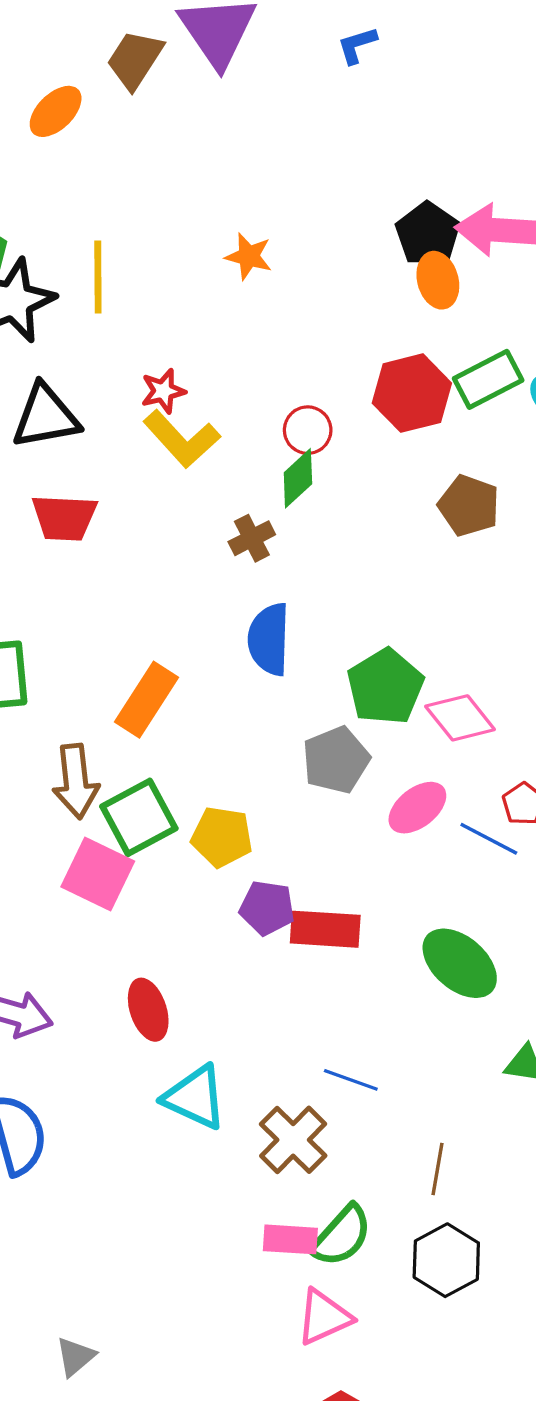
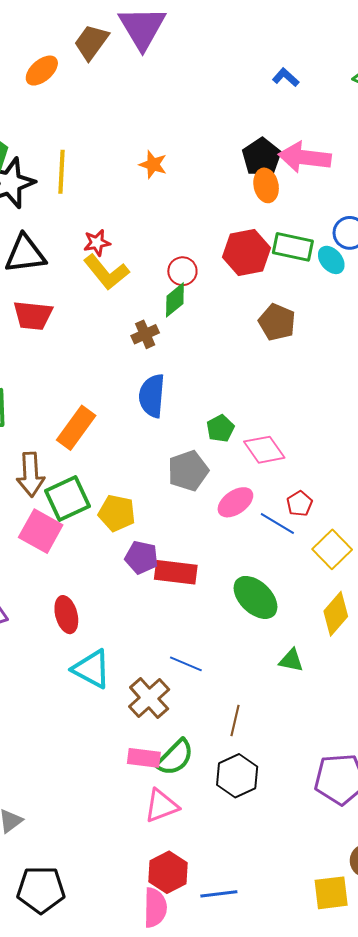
blue L-shape: (357, 45) -> (286, 77), moved, turned 56
green rectangle: (488, 379) -> (293, 247), turned 36
green pentagon: (385, 687) -> (220, 428), size x0.6

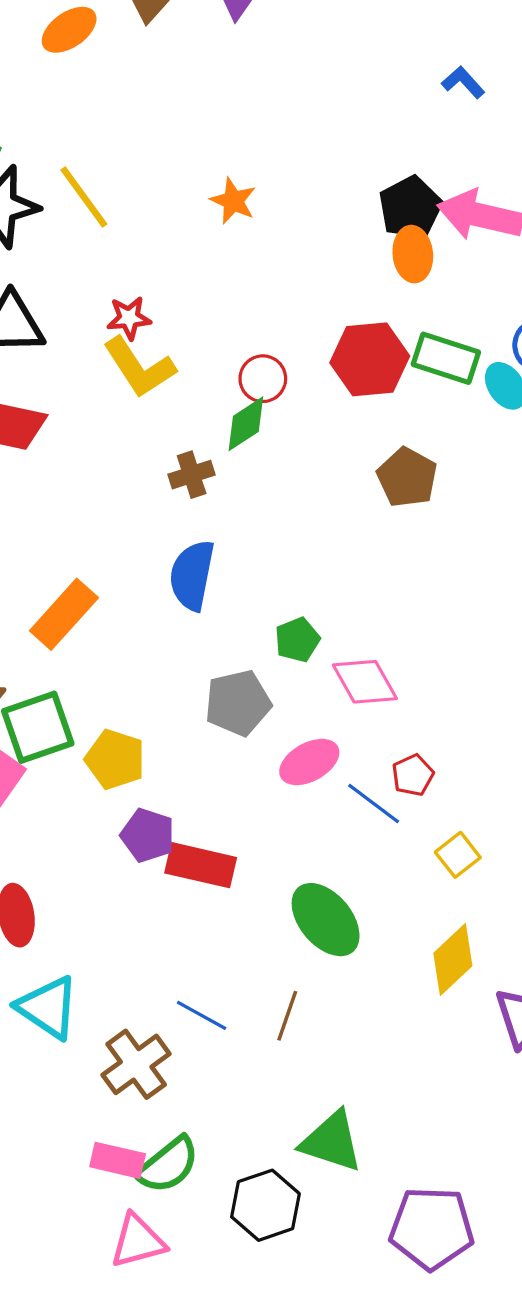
yellow line: (62, 172) -> (84, 197), turned -45
yellow square: (332, 549) -> (458, 855), size x0.7
green triangle: (291, 660) -> (332, 1141), moved, size x1.6
brown line: (235, 721) -> (287, 1016), moved

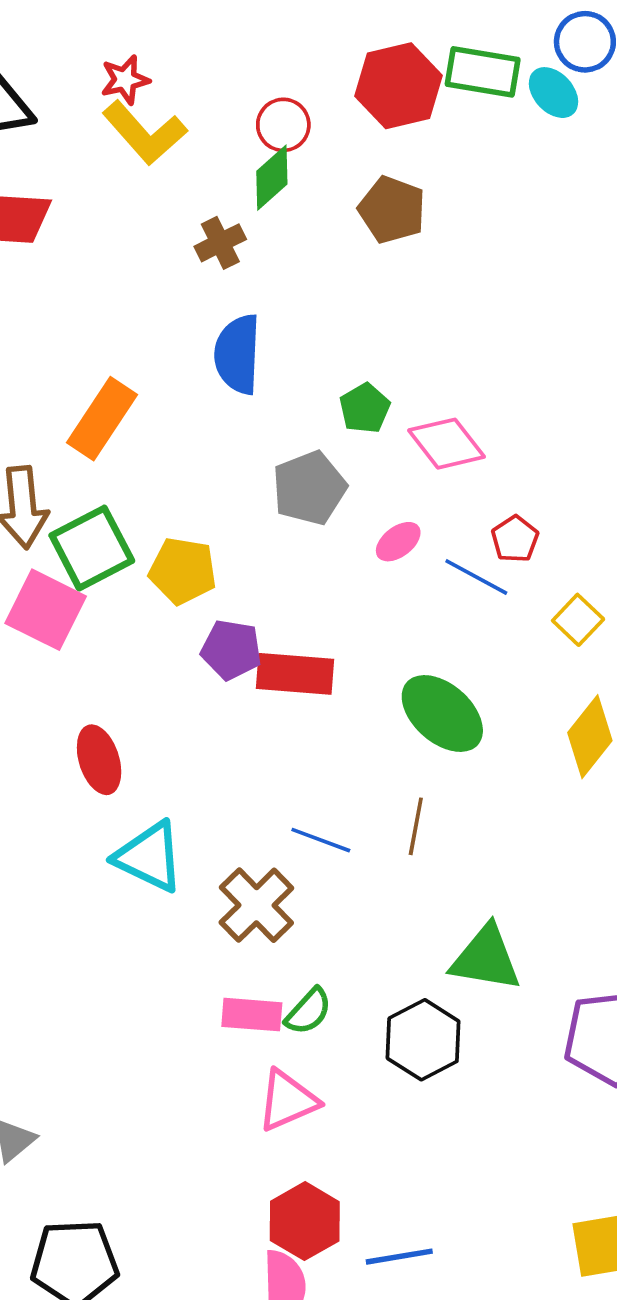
brown pentagon: (407, 477) -> (392, 210), moved
pink ellipse: (309, 762) -> (398, 542), size x0.7
green semicircle: (168, 1165) -> (308, 1011), size x0.7

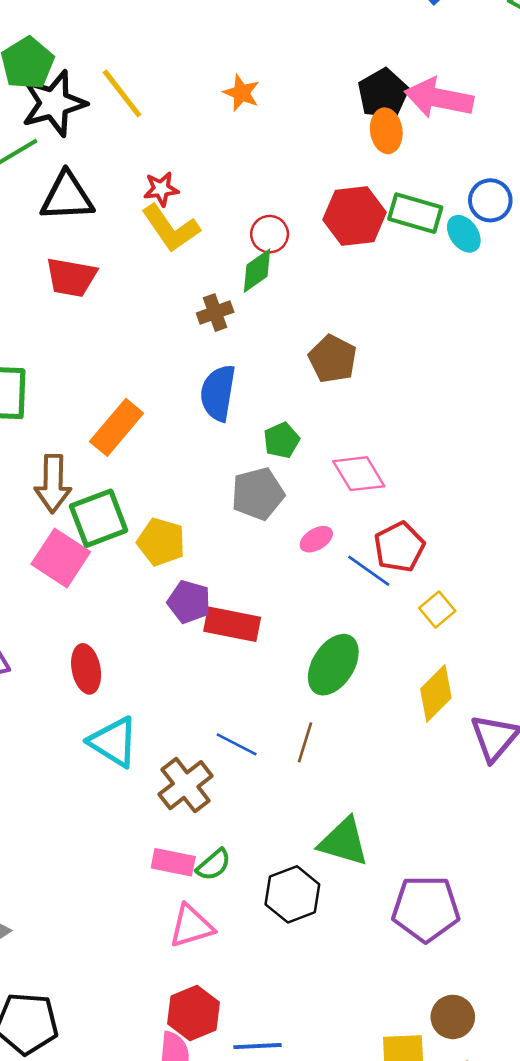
brown pentagon: (392, 210) -> (333, 359), moved
green pentagon: (365, 408) -> (282, 440), moved
red pentagon: (515, 539) -> (399, 547), size x1.5
green ellipse: (442, 713) -> (333, 665), turned 74

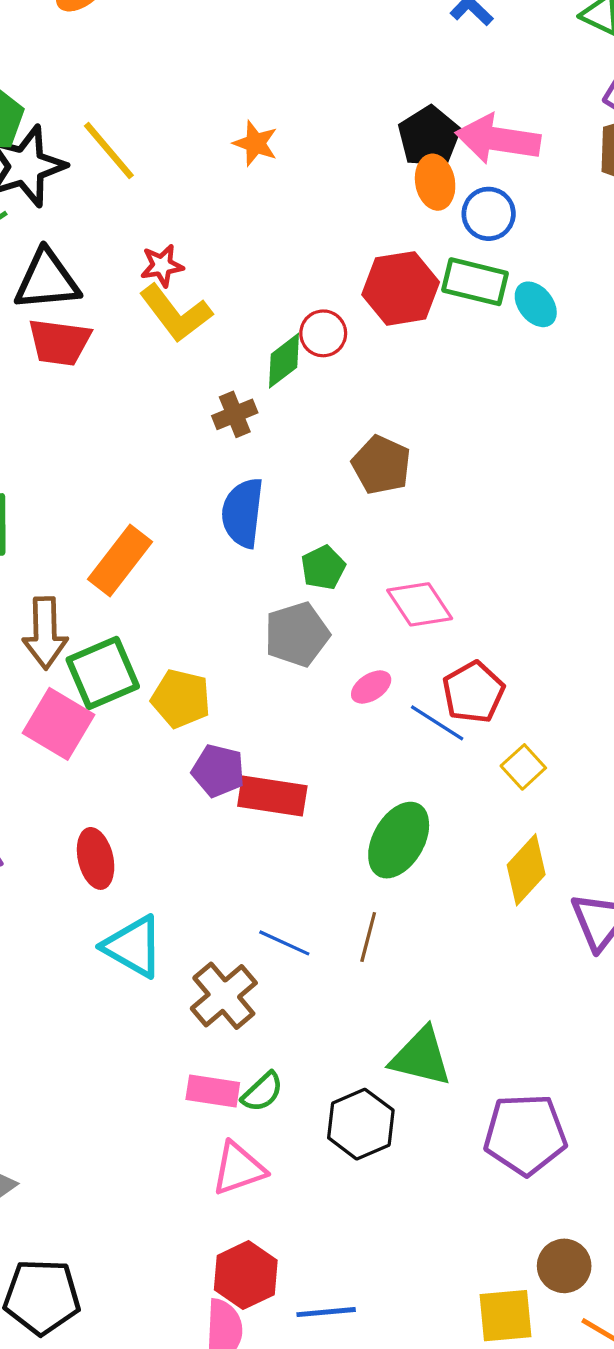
blue circle: (490, 200) -> (489, 214), moved
red circle: (270, 234) -> (323, 333), moved
red trapezoid: (71, 277) -> (59, 342), moved

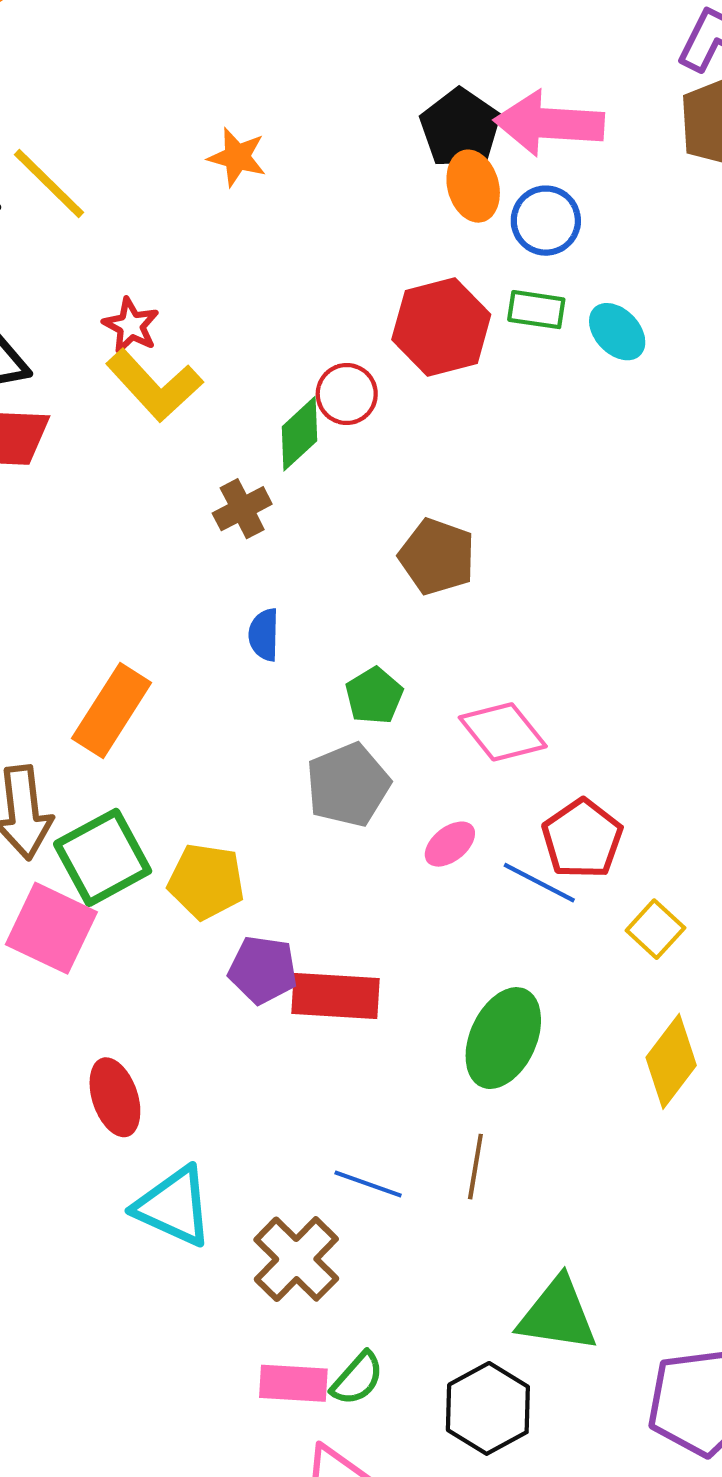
red star: (162, 266) -> (131, 326), turned -30
green rectangle: (475, 282) -> (536, 310), size x0.7
blue semicircle: (243, 513) -> (264, 635), size x0.6

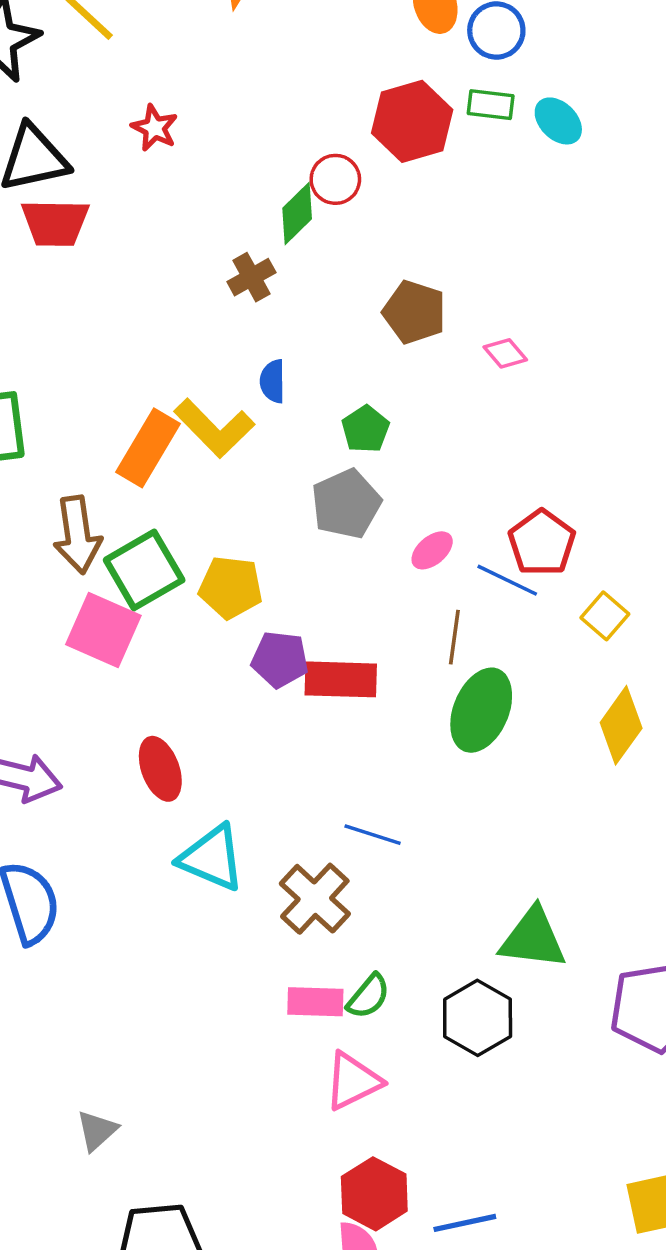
yellow L-shape: (154, 385) -> (214, 428), moved
pink diamond: (503, 732) -> (505, 353), moved, size x0.6
brown line: (475, 1167) -> (454, 637), moved

